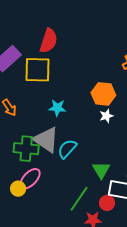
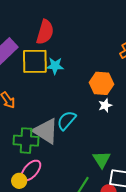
cyan star: (57, 108) -> (55, 66), moved
cyan semicircle: (67, 149) -> (67, 120), moved

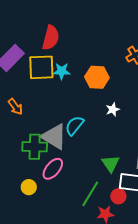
orange hexagon: (101, 83) -> (97, 77), moved
pink ellipse: (31, 170) -> (53, 169), moved

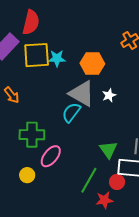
red semicircle: (51, 38) -> (31, 22), moved
gray triangle: (54, 137) -> (82, 94), moved

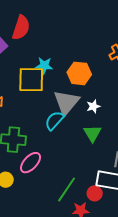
yellow square: (37, 55) -> (31, 80), moved
gray triangle: (82, 94) -> (66, 102), turned 36
green triangle: (108, 150) -> (92, 133), moved

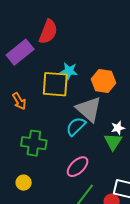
gray triangle: (66, 102) -> (89, 109), turned -32
white star: (93, 106) -> (118, 128), moved
pink ellipse: (31, 163) -> (78, 167), moved

